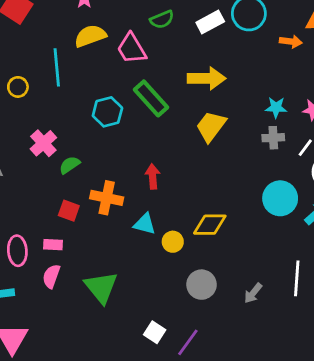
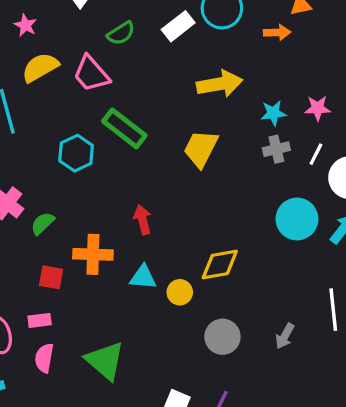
yellow arrow: (207, 78) -> (220, 84), moved

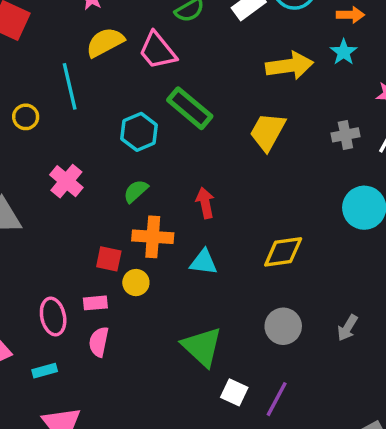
cyan star: (273, 113) -> (344, 52), moved, turned -30
green semicircle: (43, 223) -> (136, 191), moved
yellow circle: (180, 292) -> (136, 283), moved
green triangle: (105, 361) -> (202, 347), moved

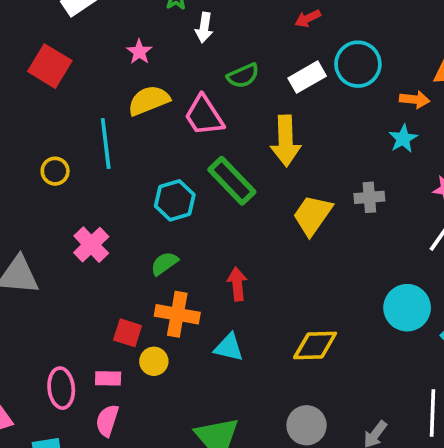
yellow arrow: (290, 66) -> (286, 141), moved, turned 90
gray cross: (345, 135) -> (369, 197), moved

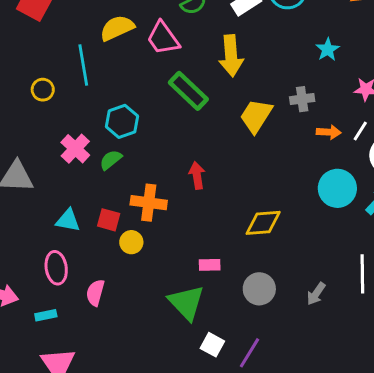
orange arrow: (415, 100) -> (329, 132), moved
cyan hexagon: (175, 200) -> (122, 121), moved
green semicircle: (164, 263) -> (111, 160), moved
cyan triangle: (229, 347) -> (68, 220), moved
pink rectangle: (108, 378) -> (210, 265), moved

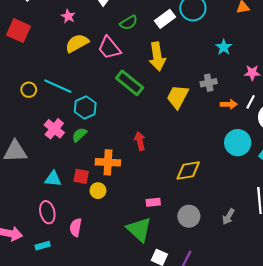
cyan line: (83, 65) -> (58, 86), moved, turned -52

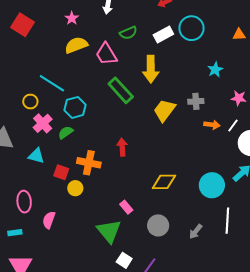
yellow circle: (29, 90) -> (30, 102), moved
cyan circle: (238, 143) -> (212, 185), moved
cyan triangle: (53, 179) -> (36, 156), moved
pink rectangle: (153, 202) -> (126, 207), turned 48

